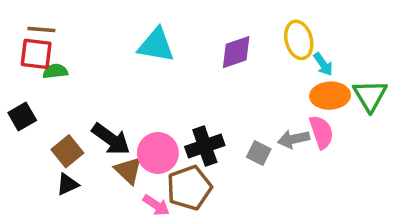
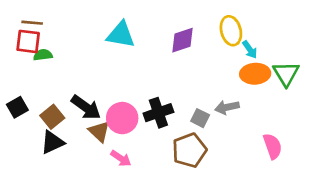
black square: (22, 116) -> (17, 107), moved
pink semicircle: (321, 132) -> (273, 146), moved
black triangle: (67, 184) -> (52, 142), size x1.4
brown pentagon: (189, 188) -> (189, 150), moved

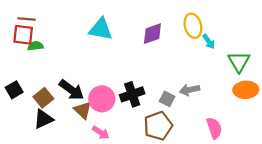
orange ellipse: (255, 74) -> (246, 90), moved
pink semicircle: (273, 146) -> (214, 128), moved

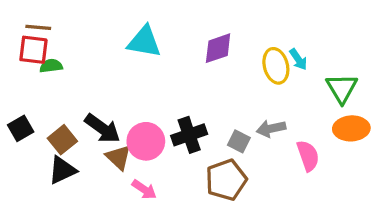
yellow ellipse: (193, 26) -> (276, 66), moved
pink semicircle: (214, 128) -> (308, 156), moved

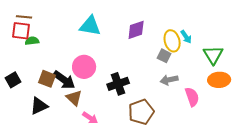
brown square: (62, 140) -> (47, 79), moved, turned -30
pink circle: (146, 141) -> (84, 67), moved
gray square: (239, 141) -> (164, 56), moved

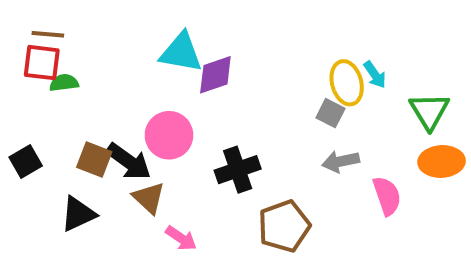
purple diamond: (136, 30) -> (215, 75), moved

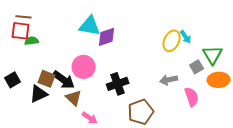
yellow ellipse: (347, 83) -> (172, 41), turned 40
gray square: (330, 113) -> (197, 67), moved, turned 32
black triangle: (78, 214) -> (39, 94), moved

